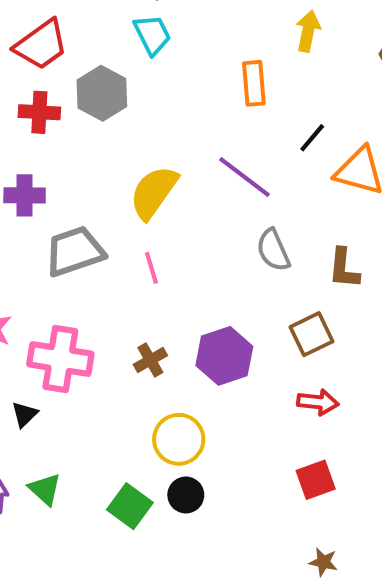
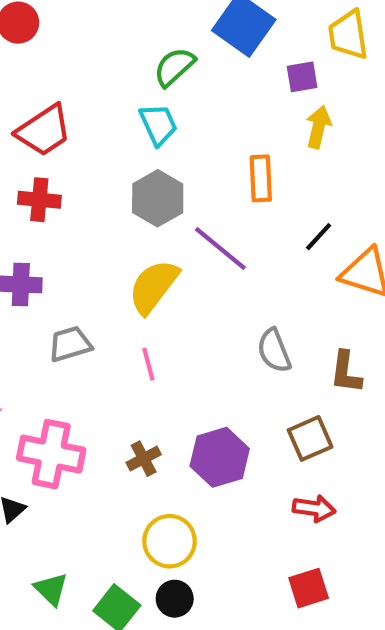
gray hexagon: (102, 93) -> (158, 198), moved
purple line: (245, 177) -> (220, 248), moved
gray trapezoid: (75, 251) -> (70, 344), size x0.7
green triangle: (45, 489) -> (51, 589), moved

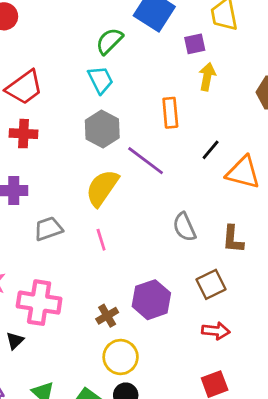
brown cross: (144, 459) -> (107, 316), moved

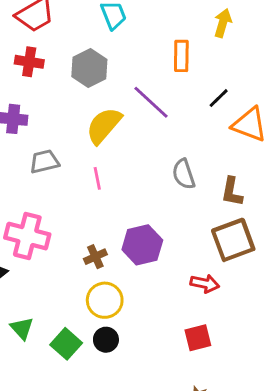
gray hexagon: (102, 129) -> (89, 68), moved
brown square: (211, 284) -> (233, 240), moved, size x1.4

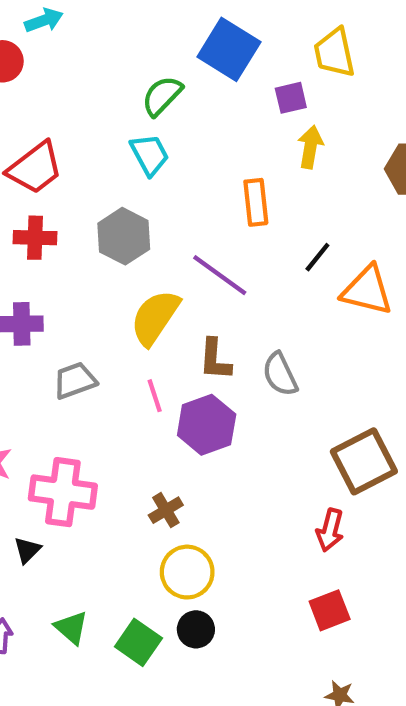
brown L-shape: (232, 192) -> (215, 360), moved
purple hexagon: (142, 245) -> (207, 425), moved
red arrow: (205, 284) -> (330, 530), turned 100

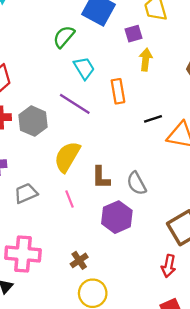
cyan trapezoid: (150, 155) -> (84, 68), moved
gray hexagon: (124, 236) -> (33, 121), moved
black line: (317, 257) -> (153, 119), turned 36
purple line: (220, 275) -> (75, 104), moved
purple hexagon: (207, 425) -> (117, 217), moved

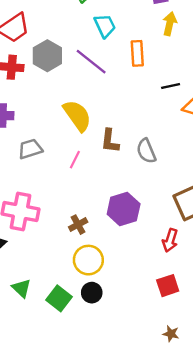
gray hexagon: (33, 121) -> (47, 56), moved
yellow semicircle: (67, 157) -> (77, 116), turned 108
pink line: (69, 199) -> (75, 160), turned 42
purple hexagon: (117, 217) -> (124, 209), moved

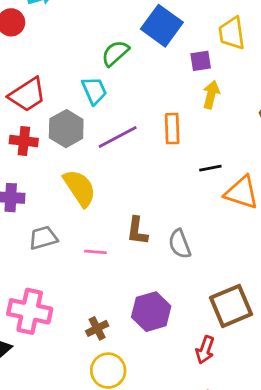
cyan trapezoid: (105, 26) -> (94, 91), moved
purple line: (91, 62) -> (118, 137), turned -68
yellow semicircle: (77, 116) -> (80, 188), moved
pink line: (75, 160) -> (95, 252), turned 66

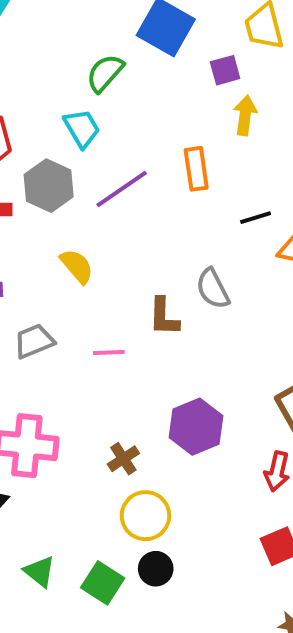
yellow semicircle: (80, 188) -> (77, 266), size x0.7
gray semicircle: (180, 244) -> (213, 289), moved

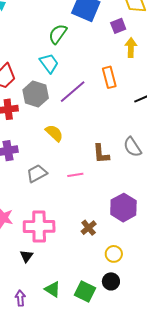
gray semicircle: (213, 289) -> (132, 147), moved
yellow circle: (145, 516) -> (114, 254), moved, size x0.7

